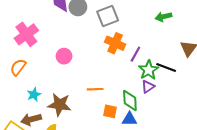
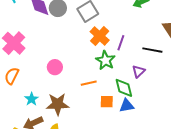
orange cross: (115, 43) -> (100, 36), turned 30
pink circle: (64, 56) -> (55, 67), moved
green star: (148, 70) -> (105, 60), moved

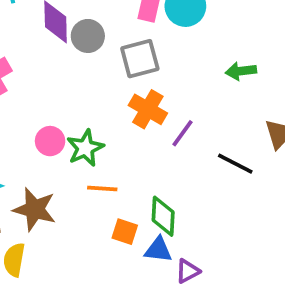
orange cross: (100, 36) -> (148, 109), turned -30
green star: (105, 60) -> (85, 148), moved
purple triangle: (139, 71) -> (188, 271), moved

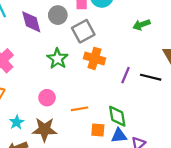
gray circle: (88, 36) -> (58, 15), moved
purple line: (183, 133) -> (125, 75), moved
pink circle: (50, 141) -> (47, 98), moved
green star: (85, 148) -> (58, 59), moved

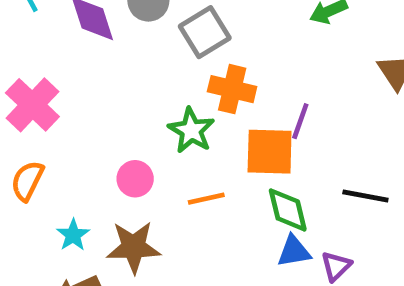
green star: (58, 59) -> (191, 130), moved
black line: (151, 77) -> (365, 196), moved
orange square: (98, 130) -> (270, 152), moved, size x1.6

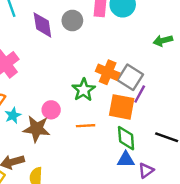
gray square: (205, 32) -> (130, 77), moved, turned -35
cyan star: (73, 235) -> (13, 115), moved
brown star: (134, 247) -> (37, 129), moved

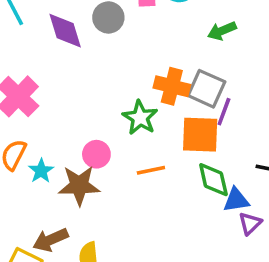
green arrow: (163, 41) -> (222, 31), moved
blue triangle: (126, 160) -> (236, 200), moved

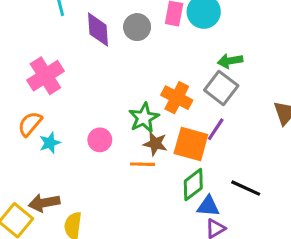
gray square: (206, 89) -> (221, 88), moved
green diamond: (213, 180) -> (193, 185), turned 52
brown star: (79, 185) -> (155, 144), moved, size x0.7

